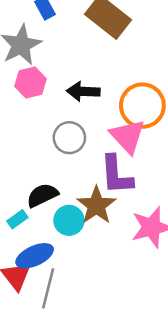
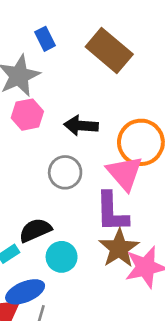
brown star: (96, 205) -> (119, 248), moved

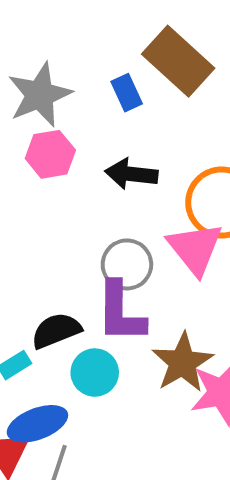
blue rectangle: (45, 39) -> (127, 93), moved
gray circle: (65, 172) -> (127, 264), moved
purple L-shape: (112, 212) -> (120, 312), moved

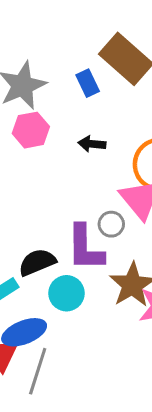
black arrow: (131, 174) -> (92, 144), size x0.7
gray circle: (127, 264) -> (111, 224), moved, size x0.7

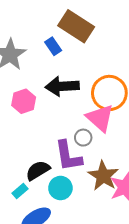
pink hexagon: (31, 130) -> (24, 101), moved
black arrow: (92, 144) -> (62, 86), size x1.8

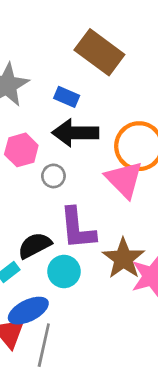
blue rectangle: (53, 46) -> (67, 97), moved, turned -36
gray circle: (83, 138) -> (53, 176), moved

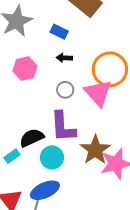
black arrow: (75, 133) -> (64, 58), size x0.5
gray circle: (53, 176) -> (65, 90), moved
blue ellipse: (28, 311) -> (45, 190), moved

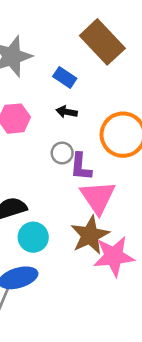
pink triangle: (98, 93) -> (98, 197), moved
purple L-shape: (63, 127) -> (81, 167), moved, size x0.7

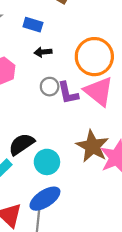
pink triangle: (98, 197) -> (99, 91), moved

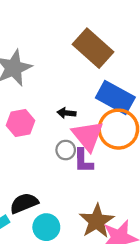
blue rectangle: (33, 25) -> (115, 98), moved, size x1.8
pink triangle: (99, 91) -> (88, 136), moved

